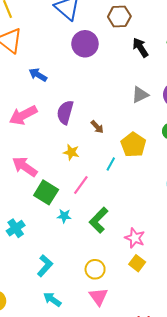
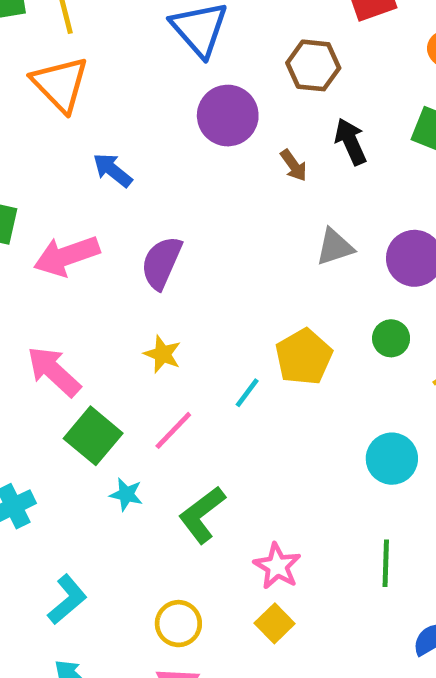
brown arrow: (97, 127) -> (294, 165), moved

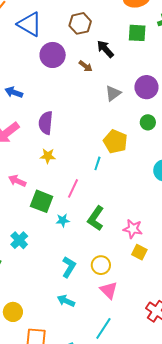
yellow star: (162, 354) -> (48, 156), moved
pink arrow: (54, 371) -> (17, 181), size x0.7
cyan L-shape: (67, 600) -> (69, 267), moved

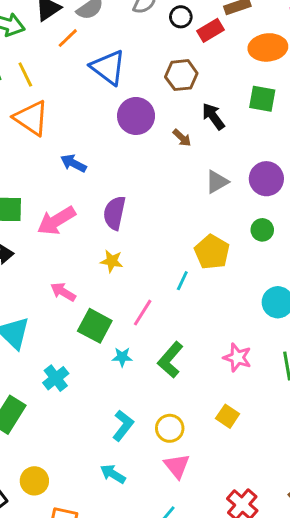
pink star: (133, 229) -> (237, 358), moved

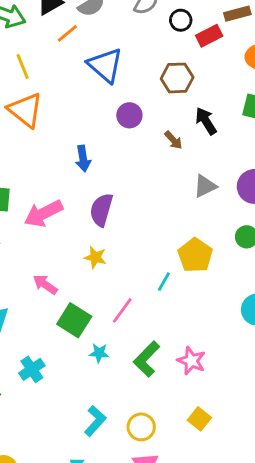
purple circle: (136, 116) -> (129, 115), size x0.7
blue arrow: (73, 163) -> (83, 158), moved, turned -130
pink star: (237, 358) -> (191, 361), moved

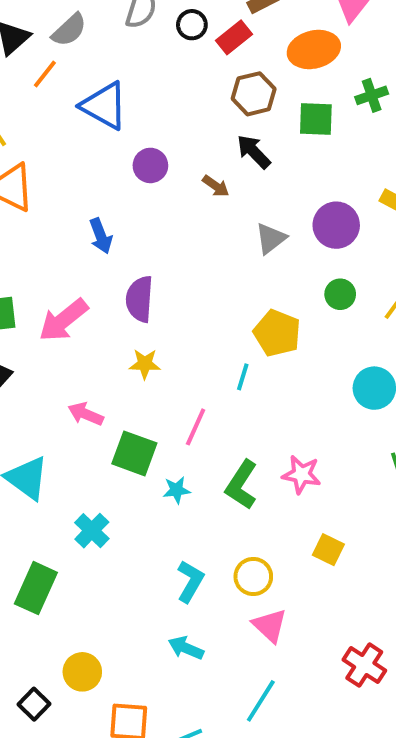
brown hexagon: (177, 78) -> (254, 94), moved

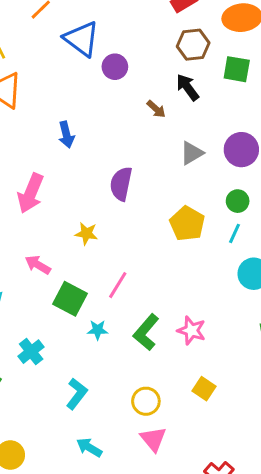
purple circle: (150, 165) -> (115, 67), moved
purple semicircle: (140, 299) -> (121, 184), moved
pink arrow: (63, 320) -> (31, 193), turned -36
cyan line: (243, 377) -> (234, 233), moved
cyan L-shape: (190, 581) -> (77, 394), moved

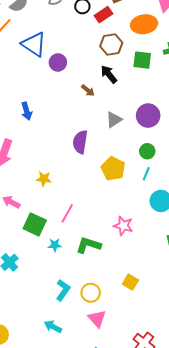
purple semicircle: (121, 184) -> (80, 142), moved
pink star: (191, 330) -> (123, 226), moved
green L-shape: (146, 332) -> (88, 245), turned 70
cyan L-shape: (77, 394) -> (63, 290), moved

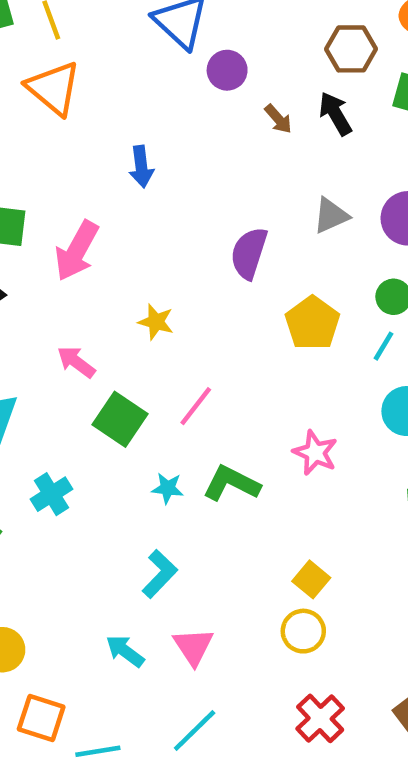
brown arrow: (88, 90) -> (278, 119), moved
cyan star: (55, 245) -> (168, 488), moved
yellow circle: (91, 293) -> (303, 631), moved
pink triangle: (97, 319) -> (193, 646), moved

